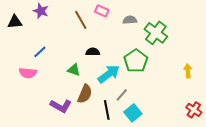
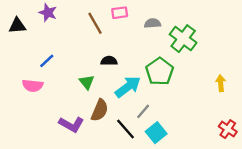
pink rectangle: (102, 11) -> (120, 13), turned -32
green triangle: (74, 70) -> (87, 82), turned 32
black line: (107, 110) -> (125, 129), turned -30

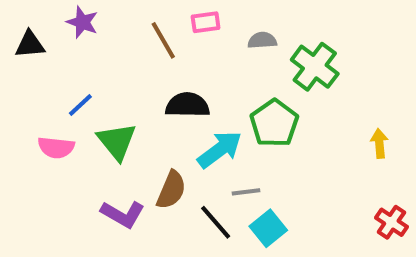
black semicircle: (109, 61) -> (187, 105), size x1.5
green triangle: (87, 82) -> (117, 141), moved, size x1.5
gray line: (143, 111) -> (246, 192), turned 42

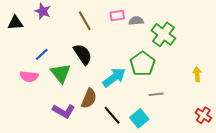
pink rectangle: (206, 22) -> (117, 15), moved
black semicircle: (187, 105) -> (83, 54), moved, turned 55
gray line: (246, 192) -> (156, 94), moved

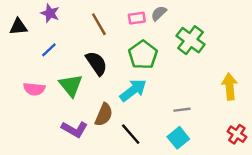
gray semicircle: (136, 21) -> (159, 13), moved, turned -40
blue line: (42, 54) -> (49, 50), moved
green pentagon: (142, 64) -> (143, 55), moved
yellow arrow: (197, 74) -> (230, 87), size x1.5
cyan square: (139, 118) -> (178, 138), moved

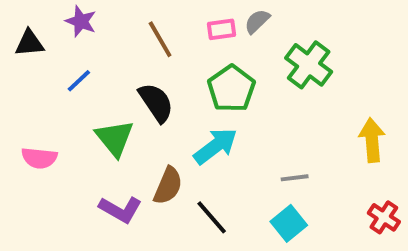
pink semicircle: (34, 89) -> (39, 158), moved

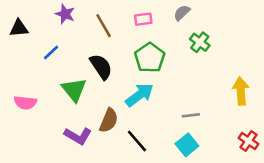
purple star: (81, 21) -> (65, 14), moved
gray semicircle: (257, 21) -> (182, 13), moved
green cross: (309, 65) -> (200, 42), size x0.7

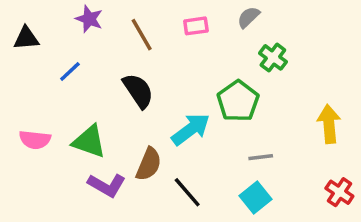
green pentagon: (150, 58) -> (238, 101), moved
green triangle: (74, 90) -> (89, 141), moved, turned -32

